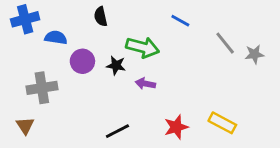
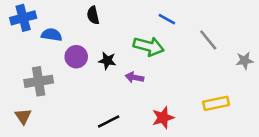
green arrow: (143, 47) -> (149, 46), moved
gray star: (254, 54) -> (245, 61), moved
yellow rectangle: (222, 123) -> (216, 103), moved, turned -40

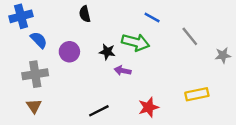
blue semicircle: (52, 35) -> (39, 40), moved, turned 36
black star: (107, 61) -> (107, 52), moved
brown triangle: (23, 116) -> (34, 106), moved

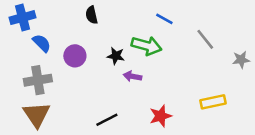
brown triangle: (34, 106) -> (37, 115), size x1.6

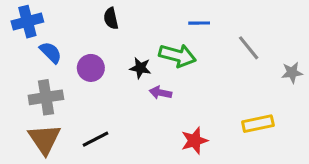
blue line: (164, 19) -> (199, 23), turned -30
black line: (107, 120) -> (95, 139), moved

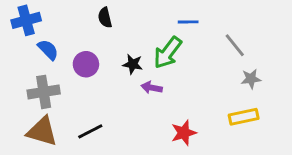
green arrow: (177, 56) -> (168, 53), turned 112
gray star: (292, 73) -> (251, 79), moved
brown triangle: (44, 139) -> (42, 131), turned -40

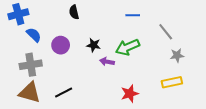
green arrow: (168, 53) -> (128, 47), moved, turned 30

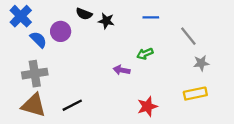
black semicircle: (74, 12) -> (84, 14), turned -56
blue cross: (18, 14) -> (21, 16), turned -30
purple circle: (61, 45) -> (61, 31), moved
black star: (94, 45) -> (106, 21), moved
green arrow: (128, 47) -> (145, 54), size x0.6

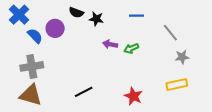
purple arrow: (122, 70) -> (110, 44), moved
black line: (72, 105) -> (84, 92), moved
red star: (147, 106) -> (133, 96), turned -30

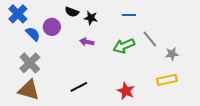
gray line: (170, 33) -> (150, 39), moved
purple arrow: (110, 44) -> (87, 42), moved
green arrow: (131, 48) -> (124, 46), size x1.5
gray cross: (32, 66) -> (30, 63), turned -35

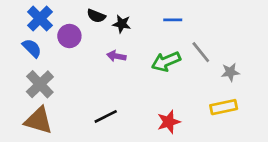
blue cross: (18, 14) -> (40, 19), moved
blue semicircle: (33, 34) -> (32, 48), moved
red star: (126, 91) -> (169, 122), turned 30

